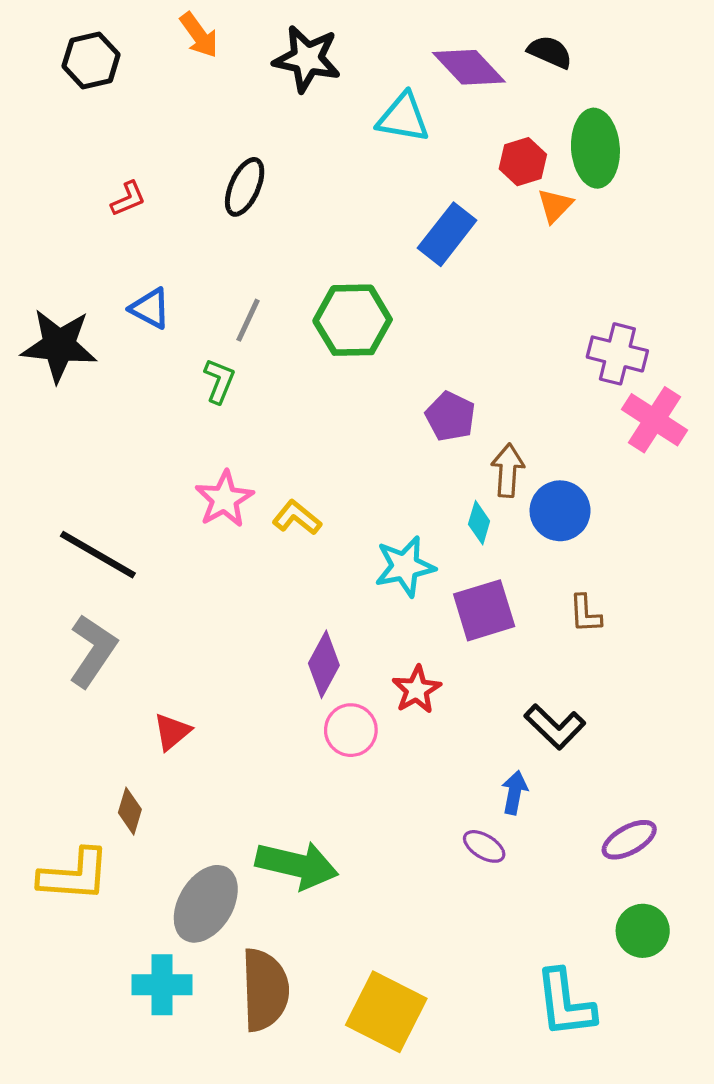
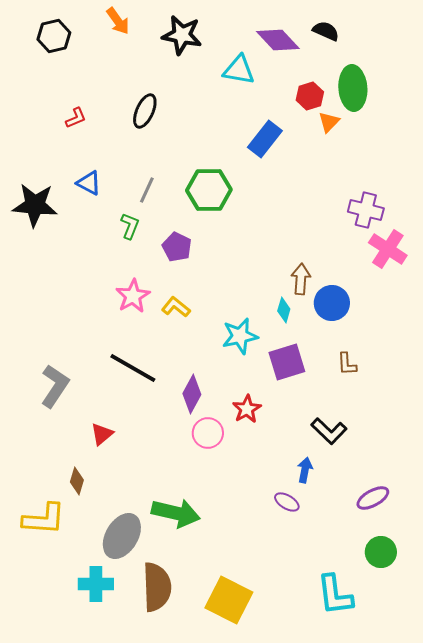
purple pentagon: (450, 416) -> (177, 247), moved
black line: (98, 555) -> (133, 368), moved

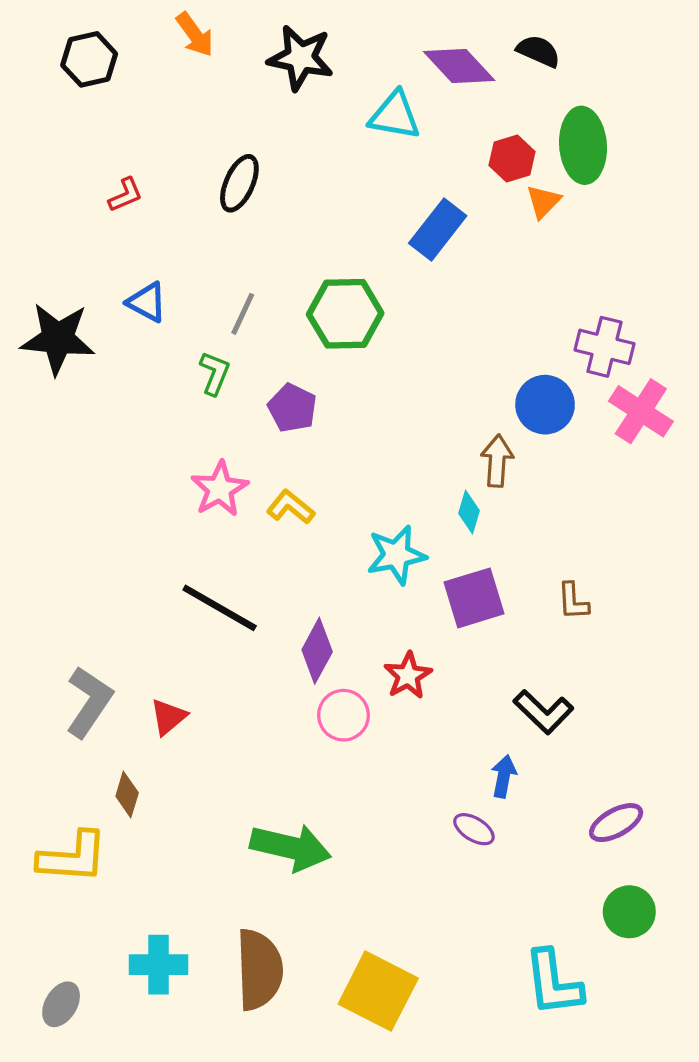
blue circle: (332, 303) -> (545, 405), moved
gray L-shape: (55, 386) -> (89, 702), moved
gray ellipse: (122, 536) -> (61, 1004), moved, size x0.6

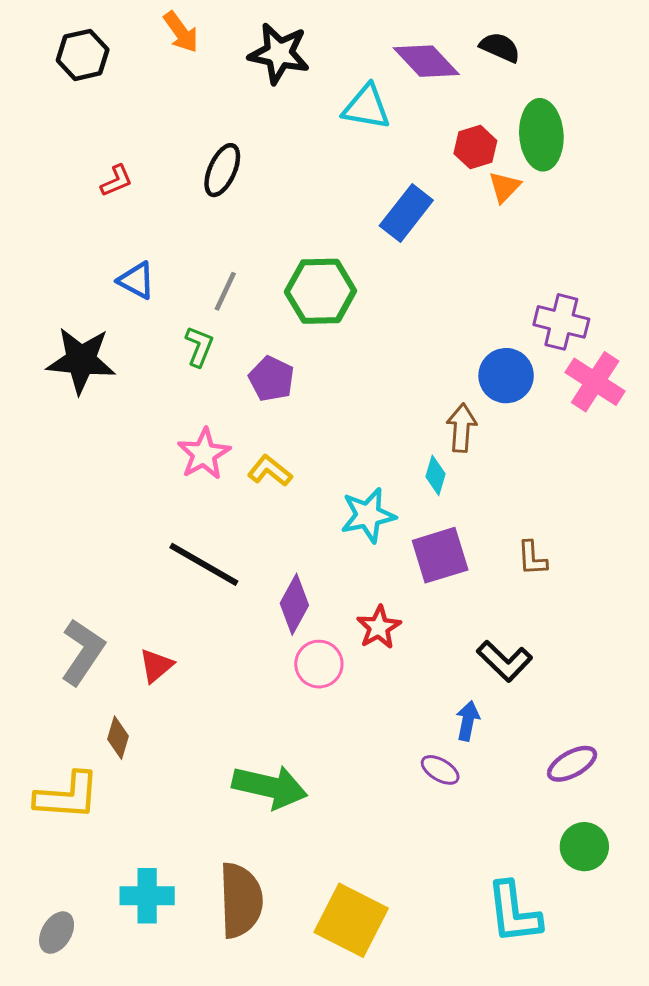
black star: (58, 339) -> (81, 360), moved

